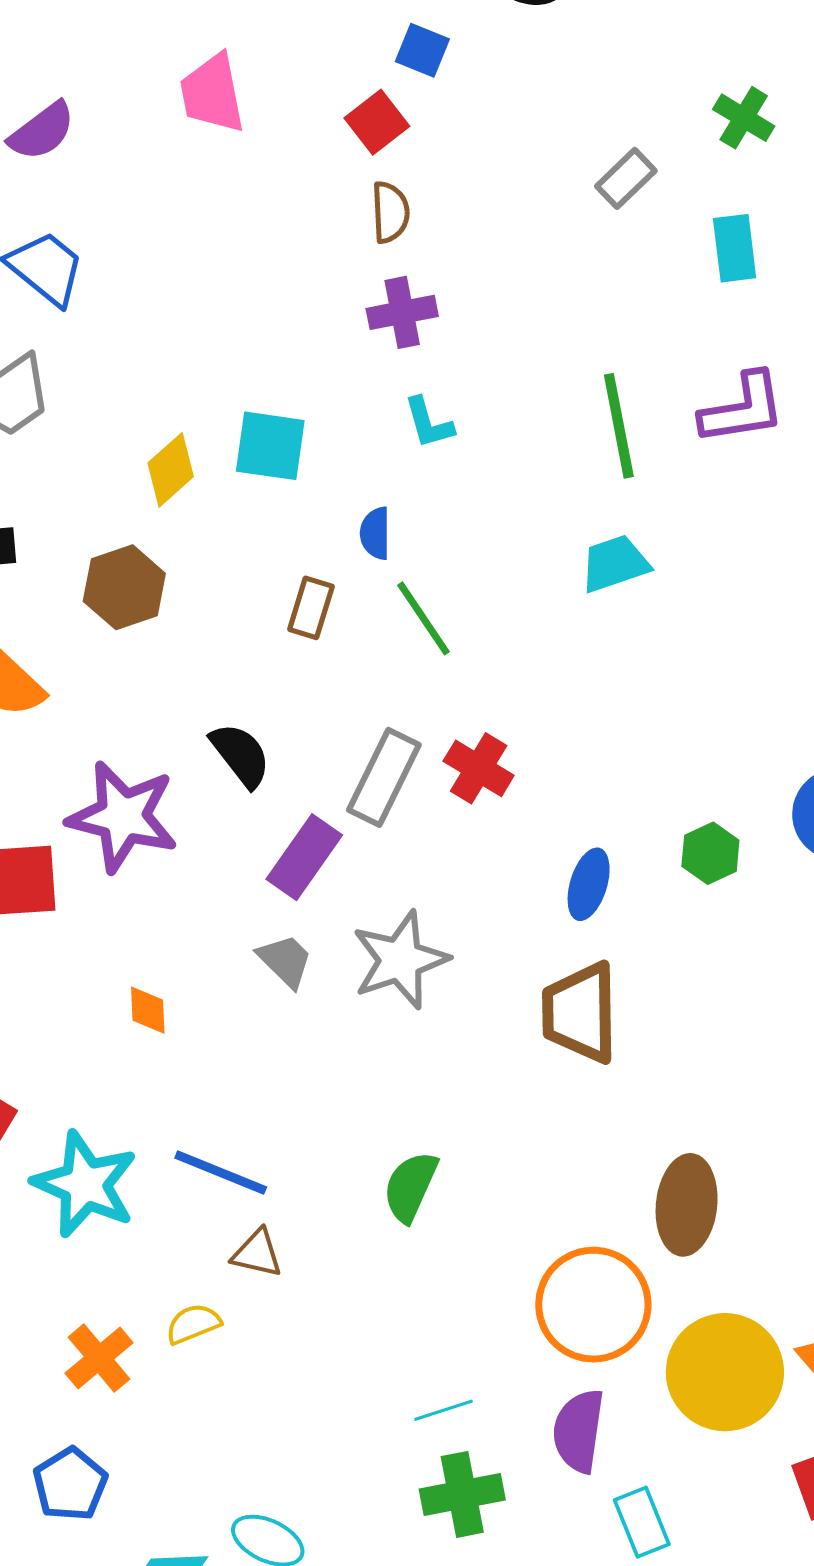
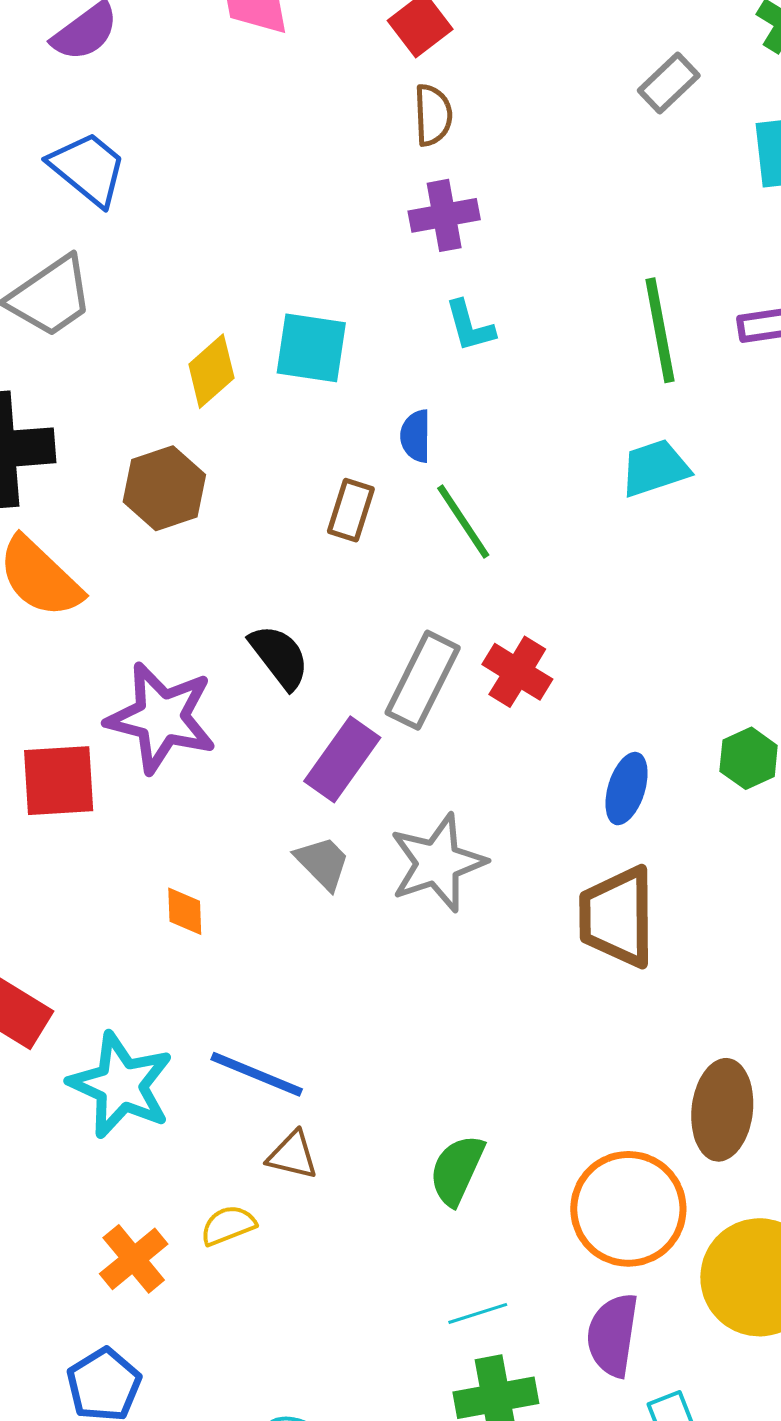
green semicircle: (410, 1187) -> (457, 1170), moved

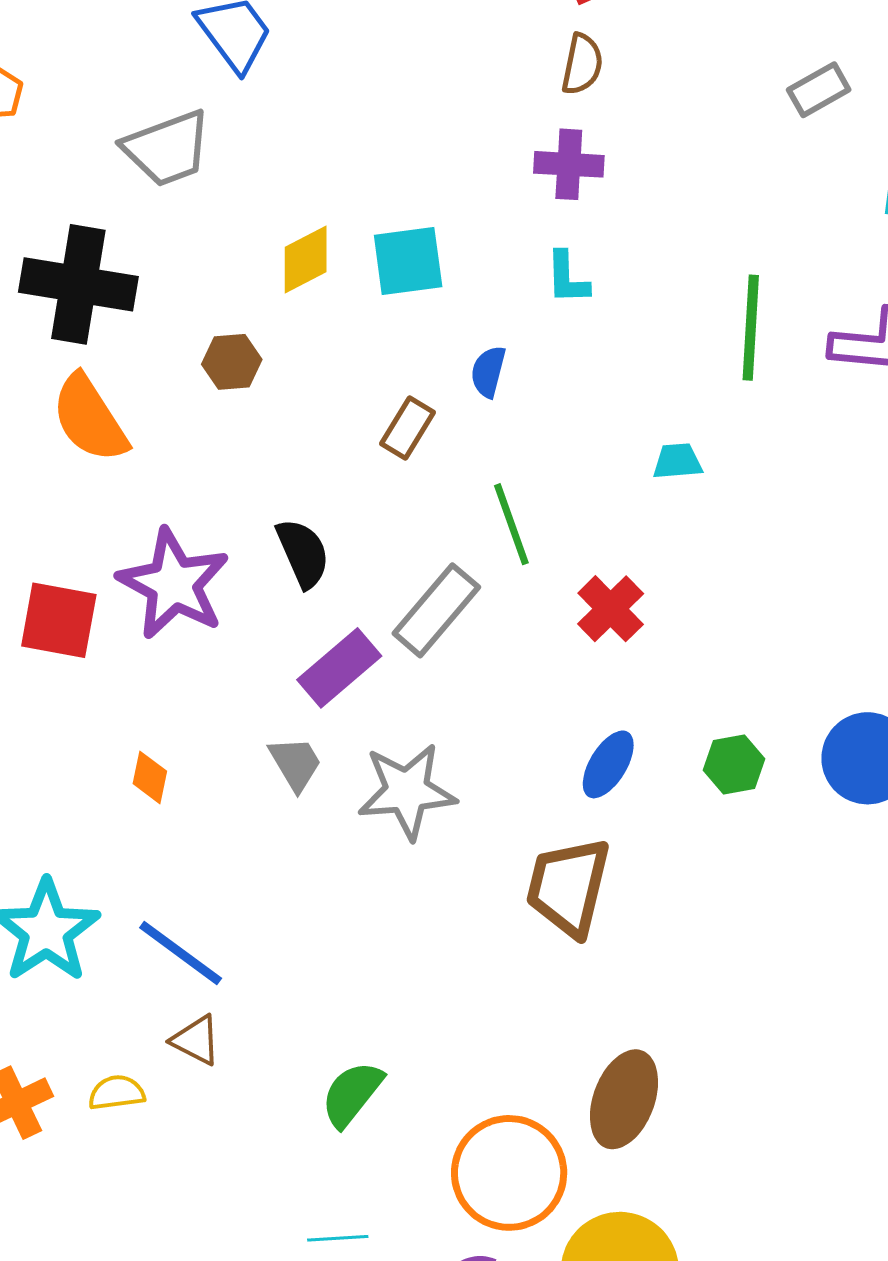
cyan square: (311, 348) -> (408, 261), turned -30
cyan trapezoid: (655, 468) -> (677, 461), moved, size x0.7
brown hexagon: (164, 488) -> (232, 362), size x0.7
green line: (463, 522) -> (511, 524), moved
red cross: (517, 672) -> (611, 609), moved

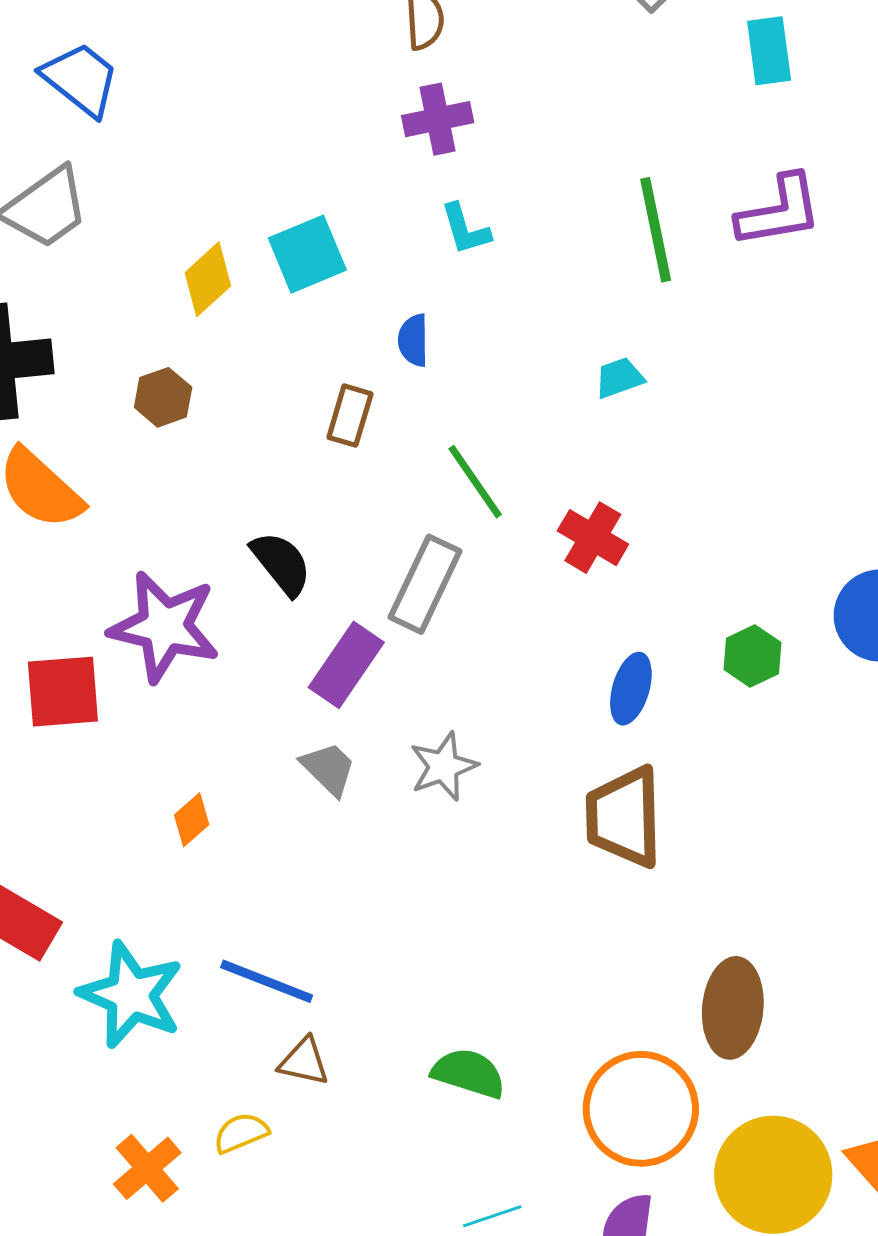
orange diamond: (150, 777) -> (192, 820), turned 52
gray star: (407, 791) -> (443, 766), size x0.7
green semicircle: (352, 1094) -> (469, 1073), turned 84

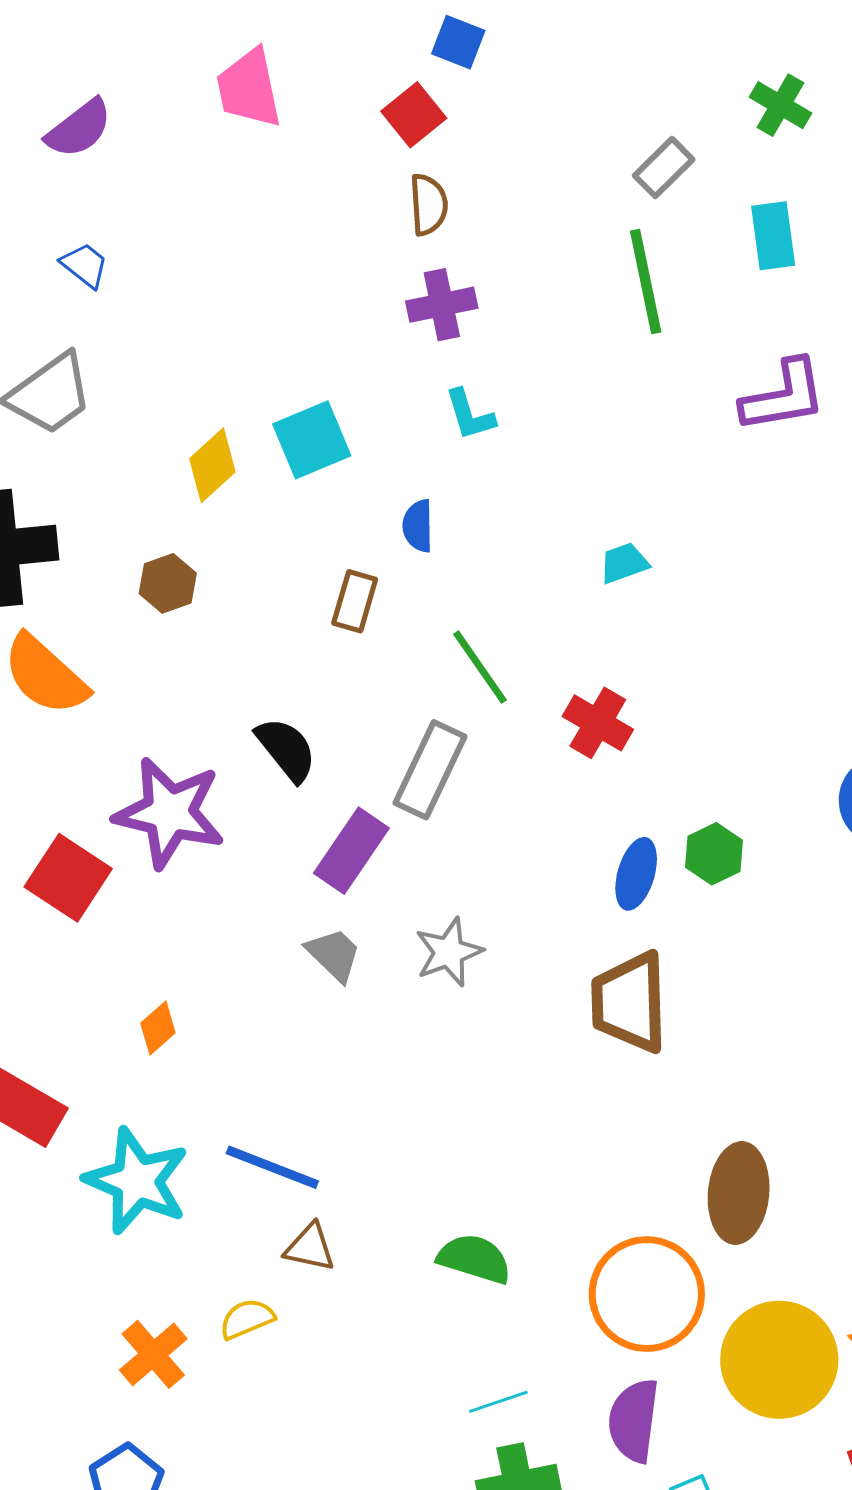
blue trapezoid: (81, 79) -> (85, 265), size x0.6
green line: (656, 230) -> (646, 282), moved
green hexagon: (752, 656) -> (714, 854), moved
red square: (63, 692) -> (68, 878), turned 38
orange diamond: (192, 820) -> (158, 1028), moved

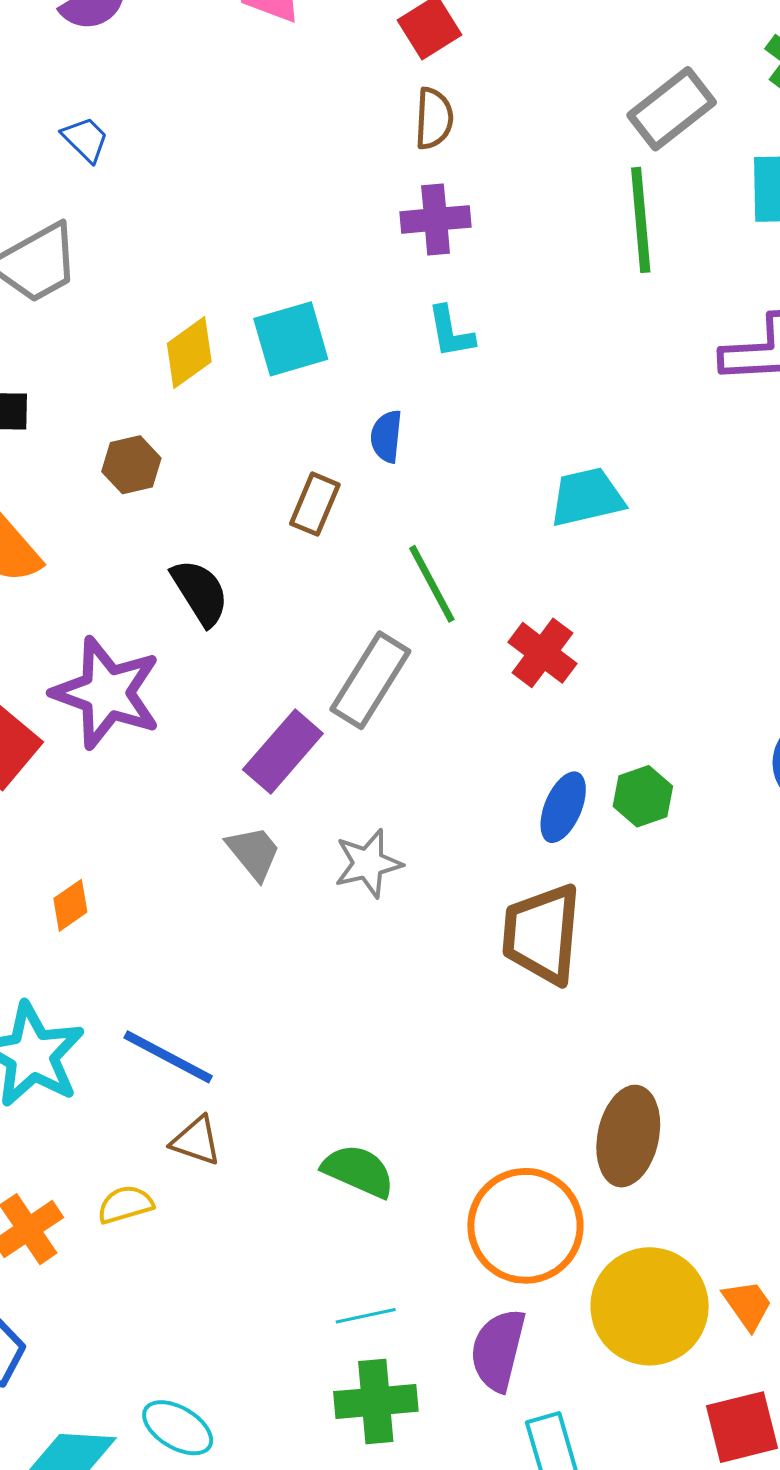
gray rectangle: (664, 168) -> (672, 109), size x1.4
cyan trapezoid: (624, 563) -> (587, 497), size x1.5
black semicircle: (286, 749) -> (200, 592), moved

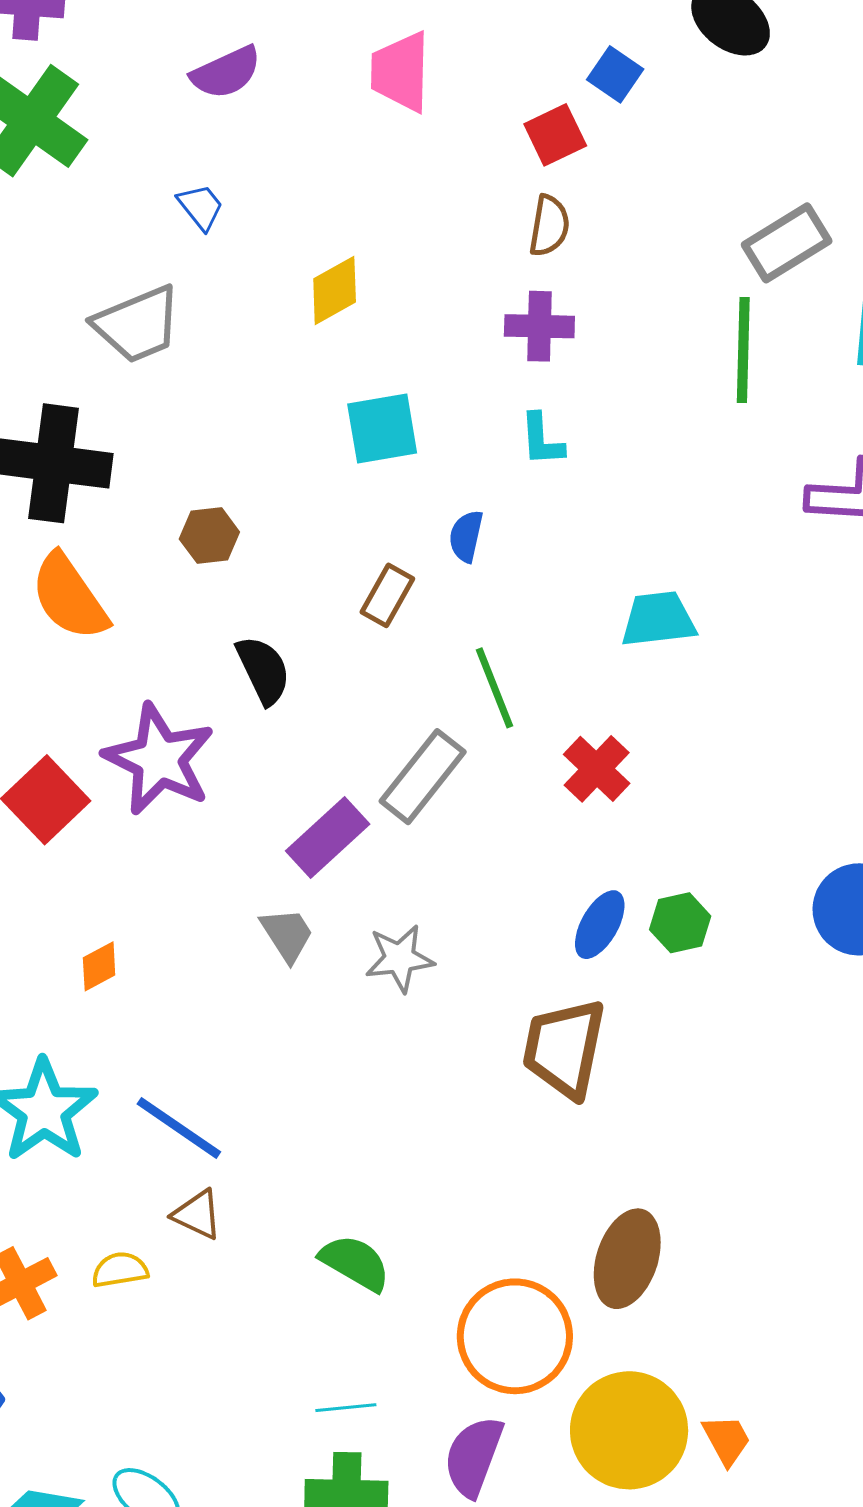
yellow diamond: (189, 353) -> (335, 290), moved

